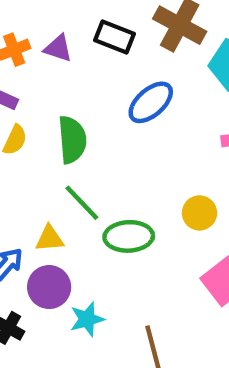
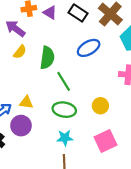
green line: (82, 203) -> (64, 81), moved
cyan star: (87, 319) -> (65, 138), moved

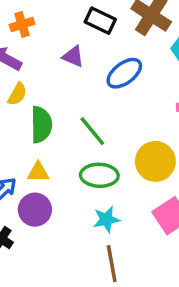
purple triangle: (50, 13) -> (73, 56), moved
green semicircle: (47, 58) -> (41, 125), moved
yellow circle: (100, 106) -> (155, 161), size x1.5

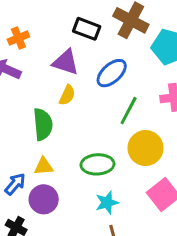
purple triangle: (73, 56) -> (66, 62), size x1.4
yellow semicircle: (17, 94) -> (67, 95), moved
green line: (92, 131) -> (129, 111), moved, turned 72

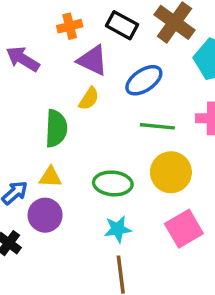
orange cross: (18, 38) -> (70, 26), moved
green line: (129, 111) -> (157, 126), turned 60

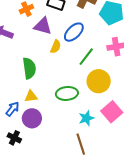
yellow semicircle: (89, 99) -> (56, 47), moved
green line: (157, 126) -> (86, 57), turned -48
cyan star: (118, 229) -> (86, 118), moved

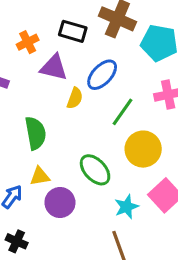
green ellipse: (67, 93) -> (95, 170), turned 55
purple circle: (32, 118) -> (60, 203), moved

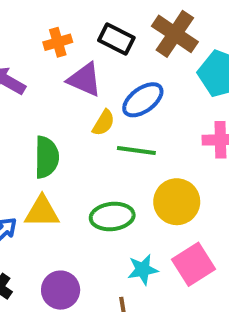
green line: (123, 112) -> (136, 150), moved, turned 52
green ellipse: (95, 170) -> (112, 217), turned -64
yellow triangle: (40, 176) -> (42, 212), size x1.4
purple circle: (60, 203) -> (61, 290), moved

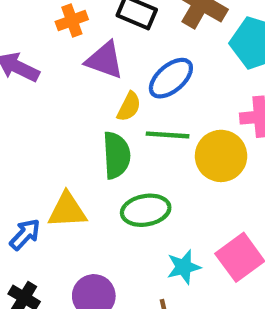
green semicircle: (47, 157) -> (116, 155), moved
yellow circle: (177, 202) -> (221, 156), moved

